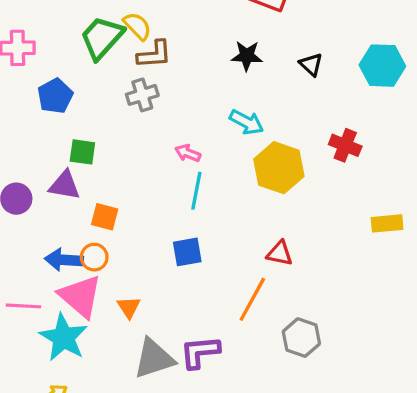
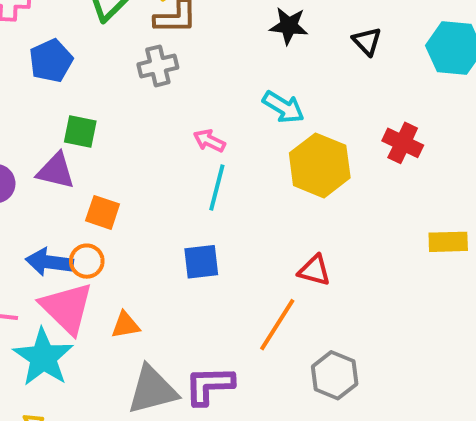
orange triangle: (129, 307) -> (125, 325), turned 50

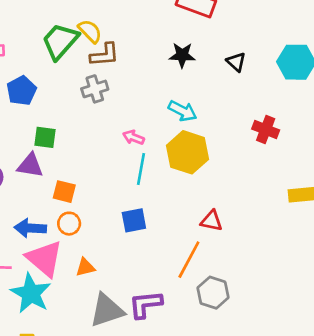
yellow hexagon: (320, 165) -> (187, 152), moved
orange circle: (87, 261) -> (69, 224), moved
gray hexagon: (335, 375) -> (213, 293), moved

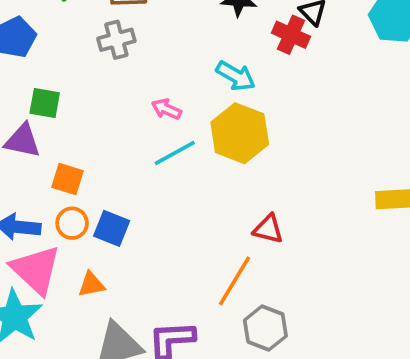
red cross: (266, 129) -> (291, 35), moved
cyan line: (141, 169) -> (175, 153), turned 48
blue square: (134, 220) -> (112, 228), moved, turned 30

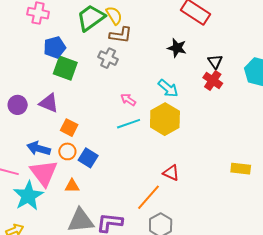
red cross: (291, 35) -> (213, 80), moved
gray cross: (116, 40) -> (108, 58), turned 30
green square: (45, 103) -> (65, 68), moved, size x1.4

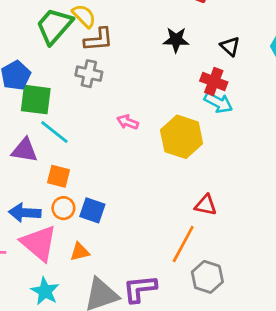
red cross: (213, 80) -> (214, 81), moved
cyan arrow: (168, 88) -> (218, 103), moved
cyan line: (129, 124) -> (54, 132), moved, turned 70
cyan star: (28, 196) -> (45, 291), moved, size x0.7

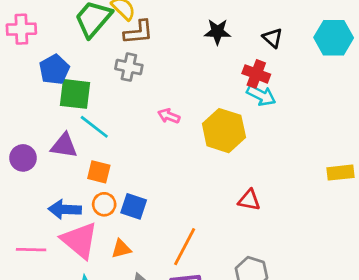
orange line: (183, 244) -> (185, 247), moved

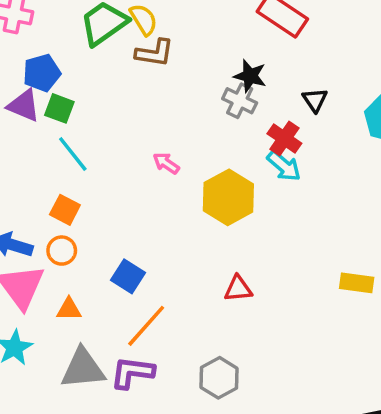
gray cross: (129, 67) -> (240, 101), moved
green square: (75, 94) -> (59, 108), size x0.7
purple triangle: (64, 146) -> (24, 106), moved
red triangle: (249, 200) -> (238, 289), turned -30
blue square: (134, 206) -> (128, 276), moved

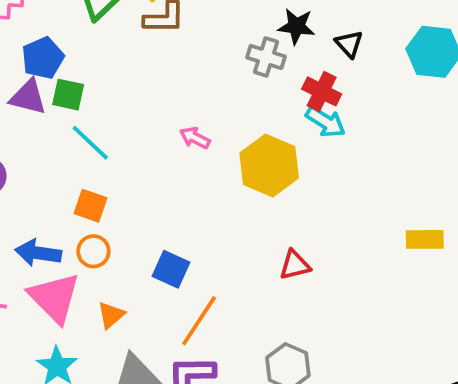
black star: (250, 76) -> (296, 26), moved
orange triangle: (69, 309) -> (111, 315), turned -32

